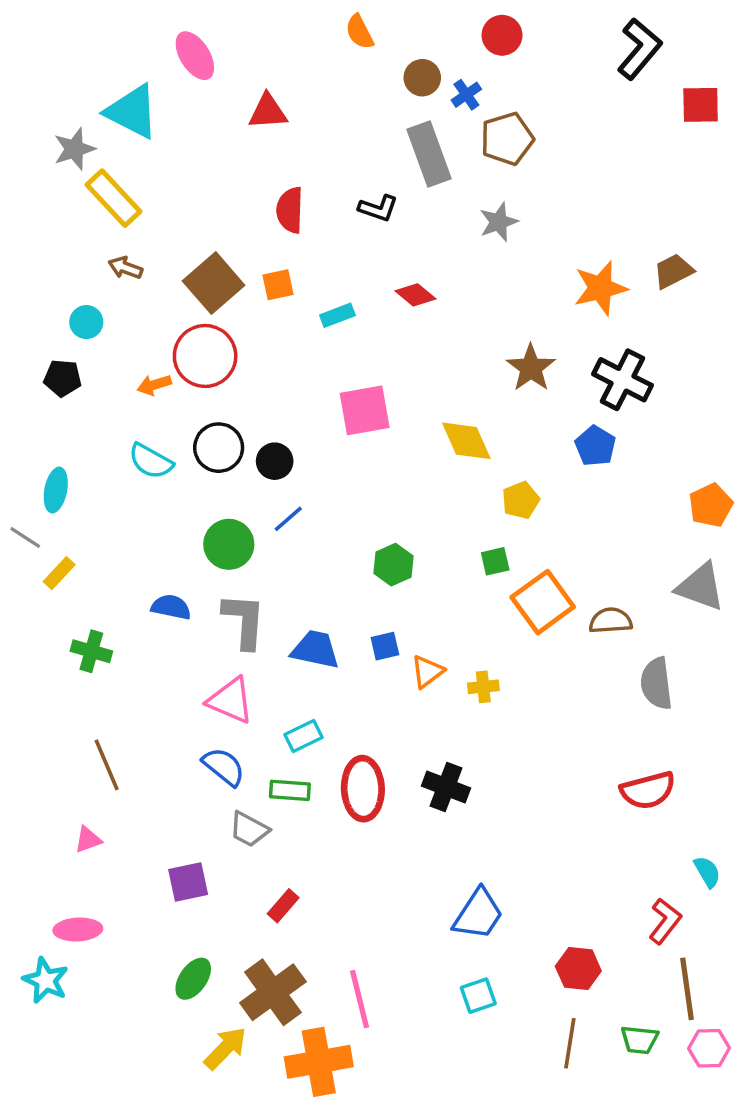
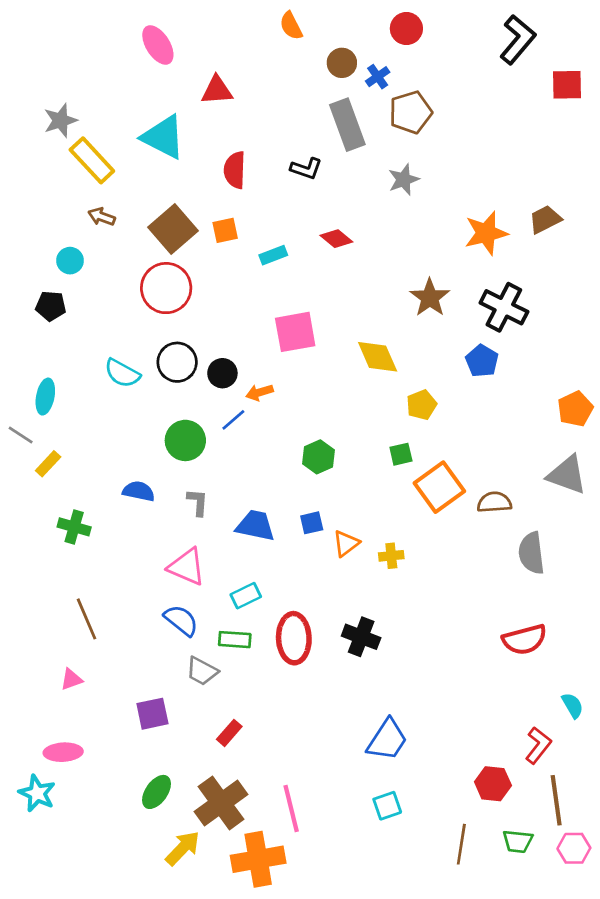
cyan triangle: (132, 112) -> (163, 137), moved
orange arrow: (154, 385) -> (259, 392), moved
gray L-shape: (244, 621) -> (198, 502), size x0.6
red hexagon: (578, 969) -> (493, 784), moved

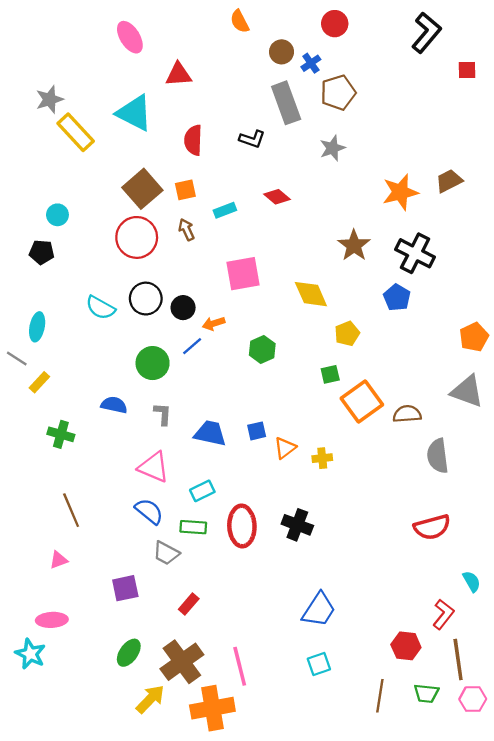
red square: (567, 85) -> (467, 70), size x0.7
brown arrow: (102, 217) -> (186, 230), moved, turned 45
green hexagon: (319, 457) -> (262, 349), moved

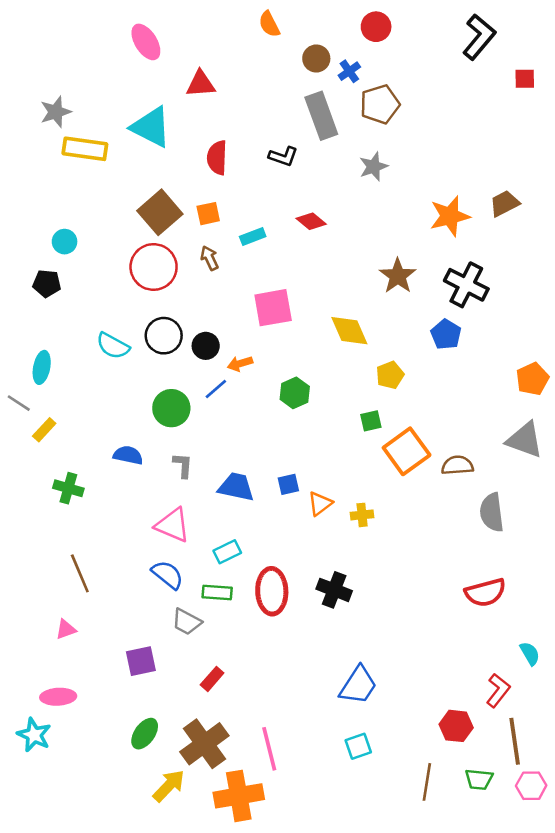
yellow rectangle: (76, 132) -> (85, 149), turned -39

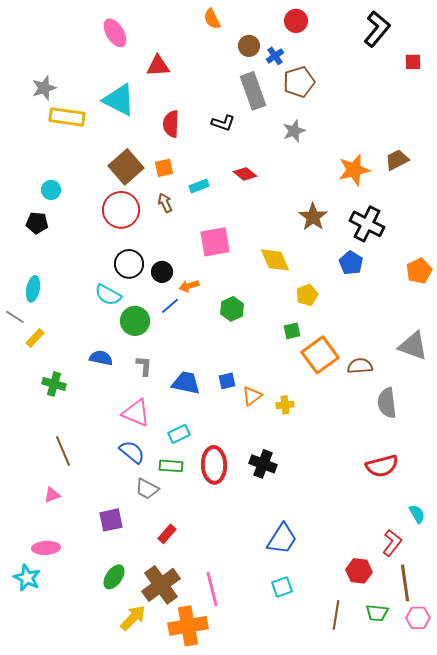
cyan semicircle: (113, 346) -> (108, 295), moved
orange pentagon: (532, 379) -> (419, 271), moved

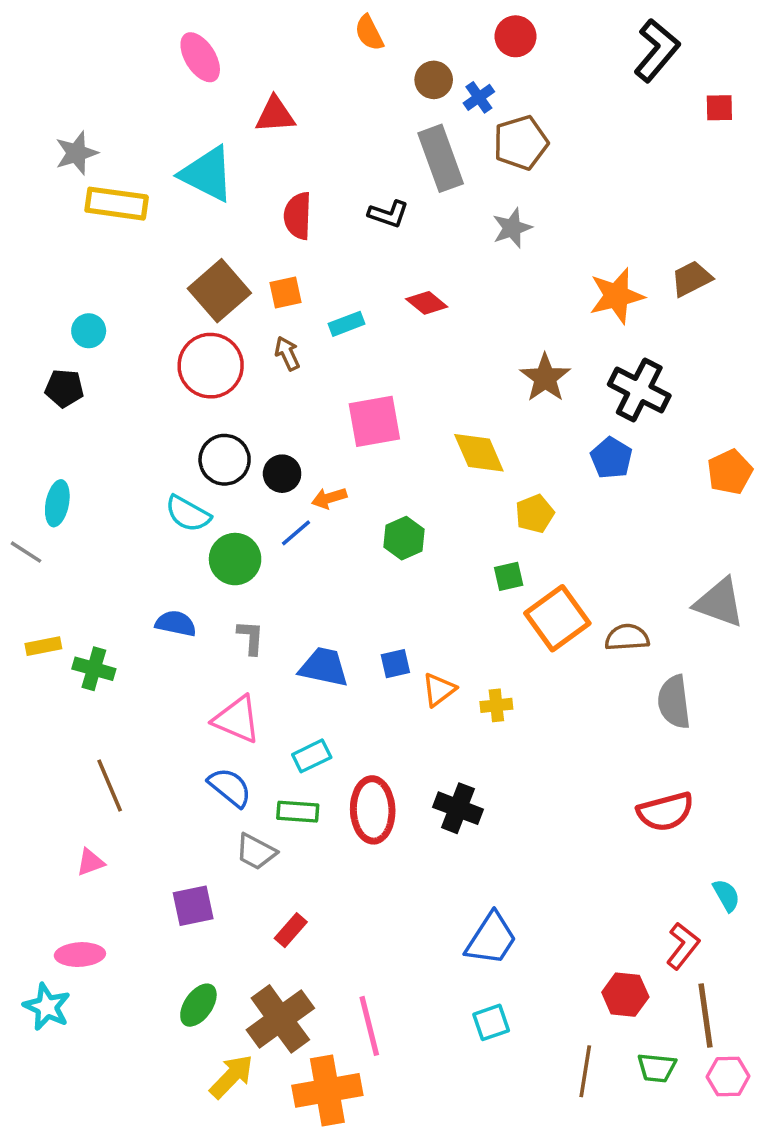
yellow rectangle: (35, 338) -> (43, 646), moved, turned 36

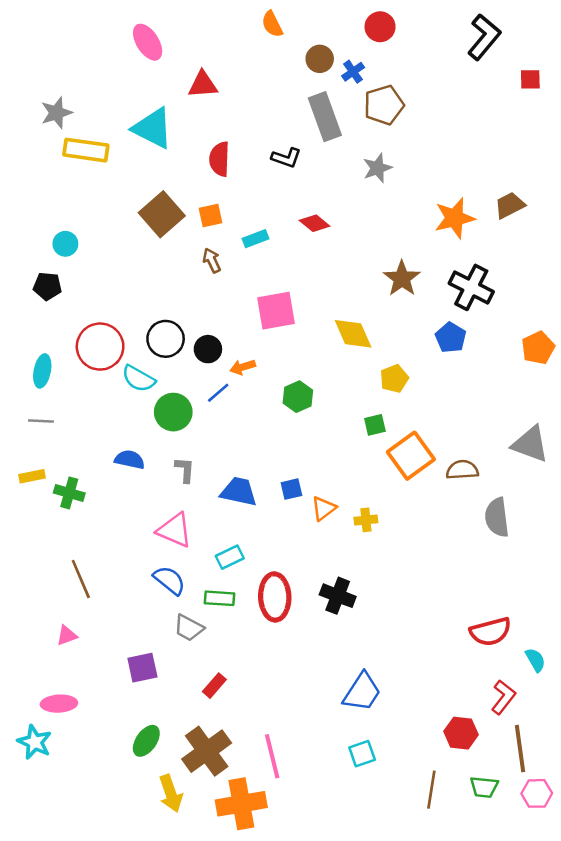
red circle: (211, 366) -> (100, 347), moved
gray line: (26, 552) -> (41, 421), moved, turned -30
red semicircle: (665, 812) -> (490, 632), moved
yellow arrow: (232, 1076) -> (171, 793), turned 117

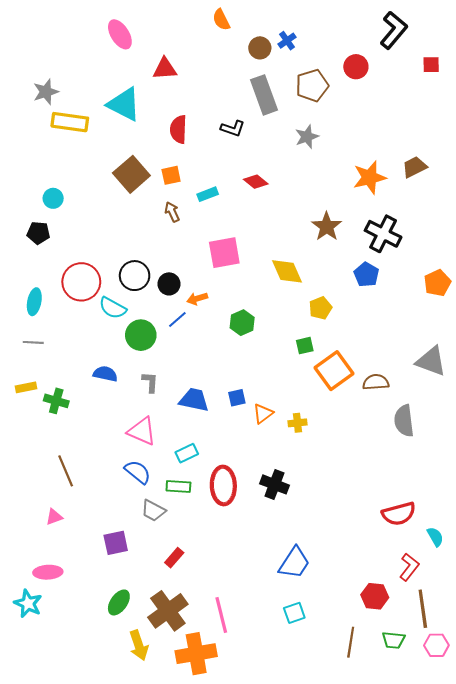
red circle: (380, 27) -> (356, 67), moved
blue cross: (353, 72) -> (287, 41), moved

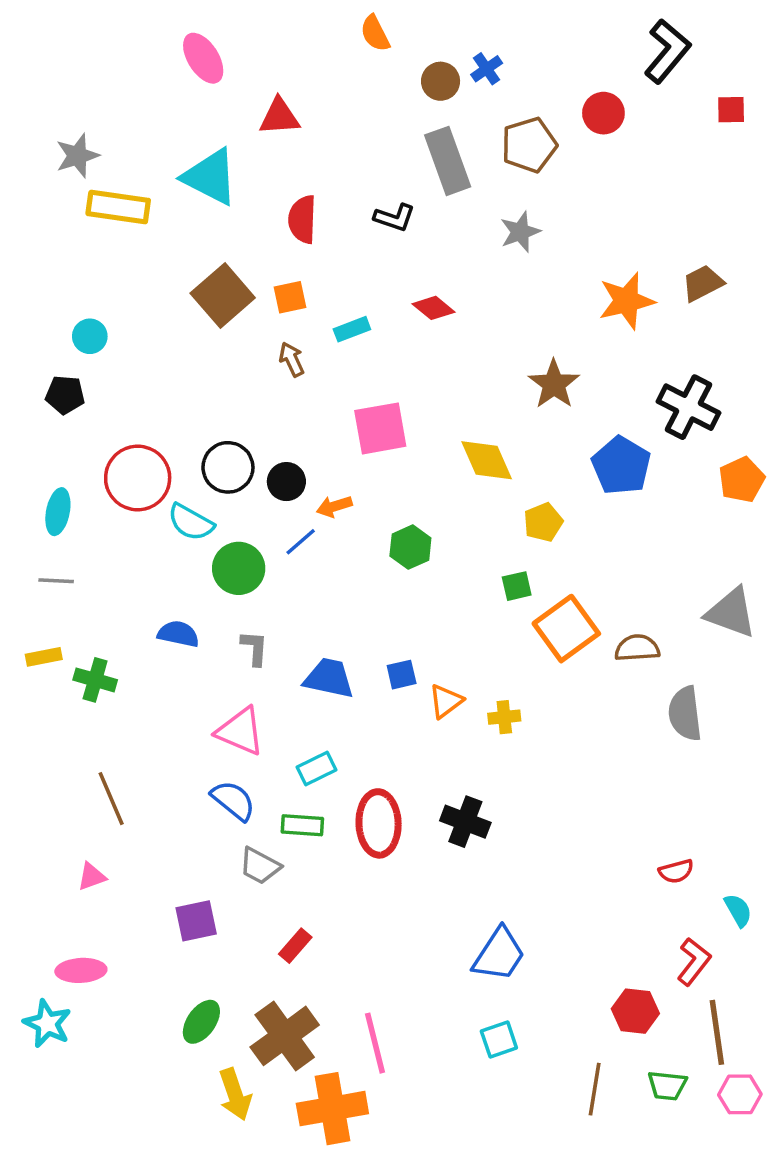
black cross: (383, 234) -> (689, 407), moved
blue pentagon: (366, 275) -> (621, 466), size x1.4
red semicircle: (399, 514) -> (676, 871), size x0.6

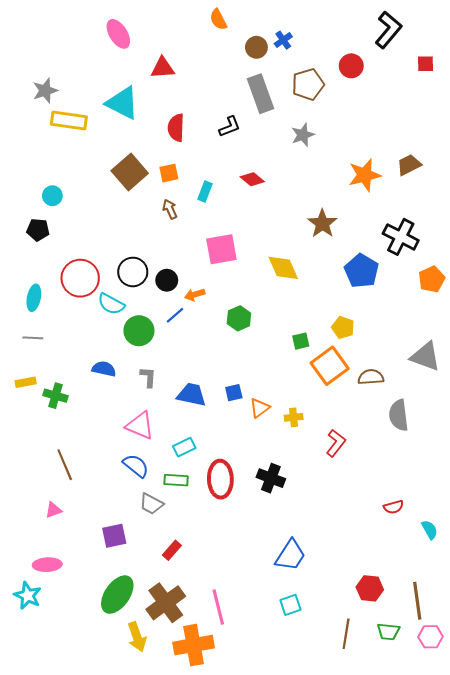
black L-shape: (394, 218) -> (230, 127), turned -40
cyan rectangle: (352, 329) -> (205, 192), turned -48
yellow pentagon: (543, 522) -> (343, 328), moved, turned -30
red L-shape: (694, 962) -> (336, 443), moved
green ellipse: (201, 1022) -> (117, 595), size x1.5

